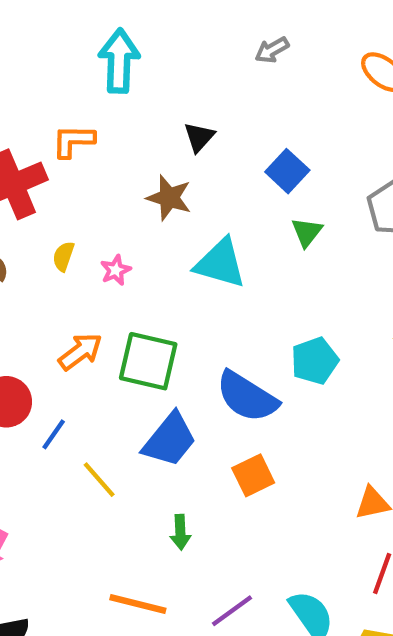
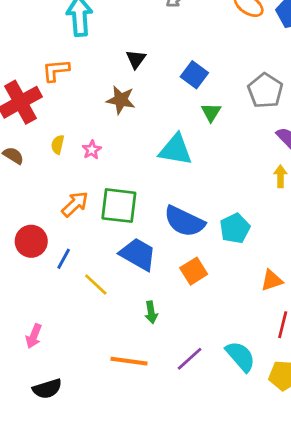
cyan triangle: (220, 263) -> (176, 150), moved
cyan pentagon: (315, 361) -> (235, 228), moved
blue trapezoid: (170, 440) -> (138, 254), turned -93

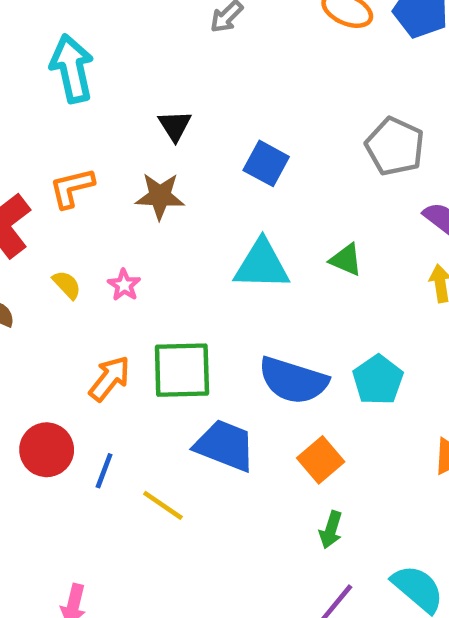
orange L-shape: (56, 70) -> (72, 188), moved
blue square: (194, 75) -> (266, 163), moved
green triangle: (211, 112) -> (346, 260), moved, turned -30
yellow semicircle: (58, 145) -> (67, 285), turned 132
green arrow: (151, 312) -> (331, 530), moved, turned 35

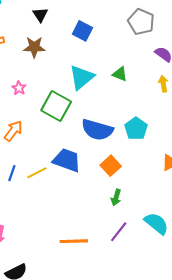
cyan triangle: (262, 265) -> (82, 77), turned -40
green square: (182, 370) -> (56, 106), moved, turned 32
yellow line: (163, 505) -> (37, 173), moved, turned -60

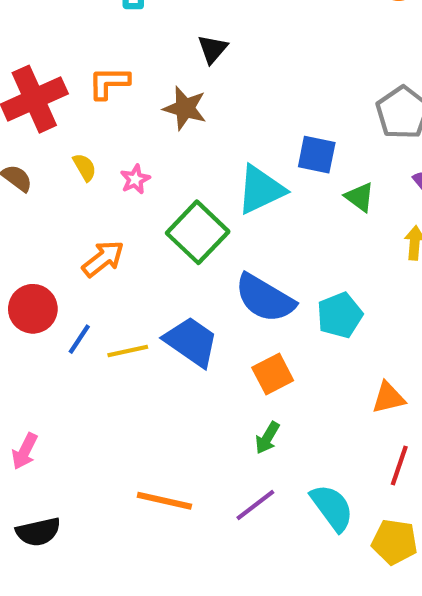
blue square: (82, 31) -> (317, 155), moved, turned -30
green triangle: (120, 74) -> (360, 197), moved

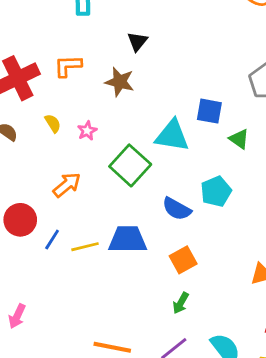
cyan triangle: (261, 190) -> (172, 136), turned 36
blue semicircle: (265, 298) -> (177, 209), size x0.7
cyan pentagon: (340, 315) -> (216, 191), moved
blue trapezoid: (191, 342) -> (128, 239), turned -33

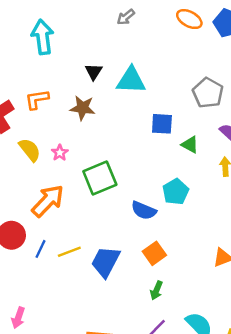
yellow semicircle: (53, 123) -> (30, 150), size x1.5
cyan triangle: (172, 136) -> (131, 80), moved
green square: (130, 165) -> (100, 178), turned 32
orange arrow: (67, 185) -> (48, 201), size x1.4
blue trapezoid: (128, 239) -> (105, 262), moved, turned -56

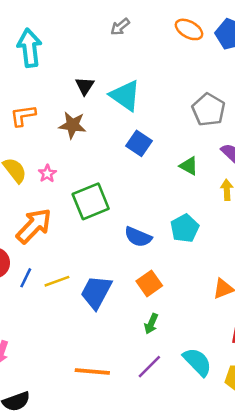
cyan triangle: (131, 80) -> (125, 96), turned 32
blue square: (162, 124) -> (139, 143), moved, turned 30
cyan pentagon: (176, 192) -> (185, 228), moved

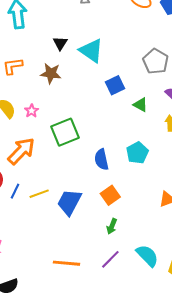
blue square: (139, 143) -> (115, 85), moved, turned 30
blue semicircle: (138, 237) -> (101, 159), turned 55

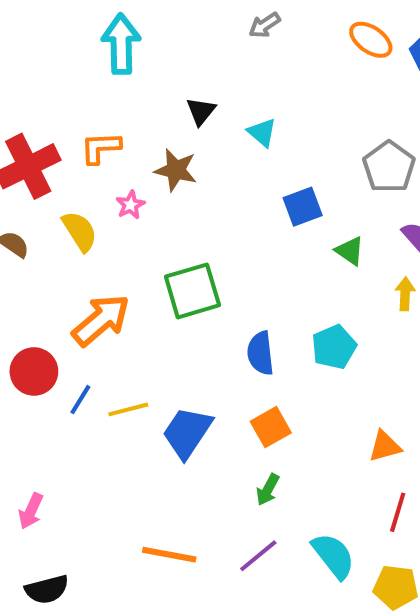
cyan triangle: (91, 51) -> (262, 132), size x0.6
pink star: (32, 111) -> (130, 205), moved

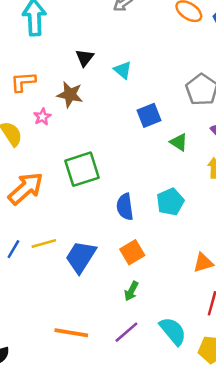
blue line: (80, 400) -> (13, 249), moved

